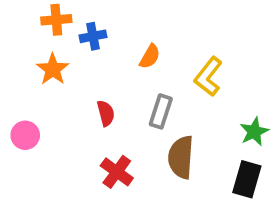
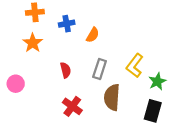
blue cross: (93, 36) -> (67, 24), moved
yellow L-shape: (208, 77) -> (135, 66), moved

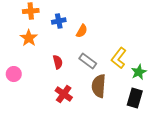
gray rectangle: (100, 69) -> (88, 61), turned -72

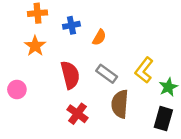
red semicircle: (58, 62) -> (70, 75), size x1.6

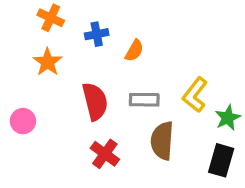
orange cross: (38, 13) -> (51, 18), turned 30
gray rectangle: (107, 74) -> (144, 100), turned -35

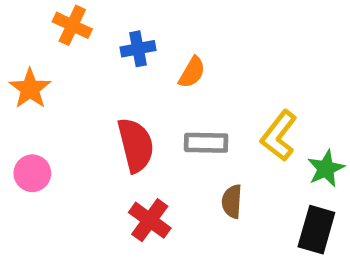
orange star: (48, 62) -> (30, 89), moved
brown semicircle: (162, 141) -> (232, 201), size x0.6

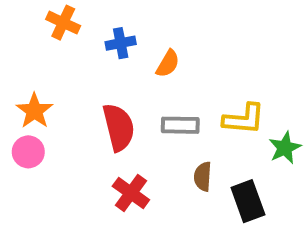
orange star: (30, 89) -> (34, 111), moved
yellow L-shape: (279, 136) -> (244, 119), turned -123
black rectangle: (316, 230) -> (248, 201), moved, turned -36

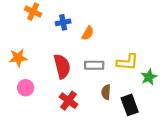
orange star: (34, 111) -> (18, 58), turned 30
pink circle: (28, 152) -> (26, 88), moved

